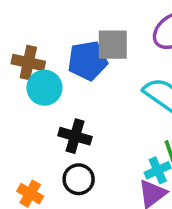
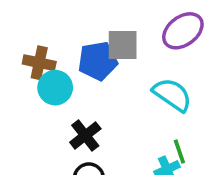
black cross: (75, 136) -> (85, 135), turned 36

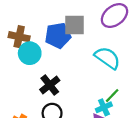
green line: (179, 151) -> (112, 96), turned 63

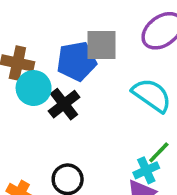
black cross: (50, 85) -> (64, 104), moved

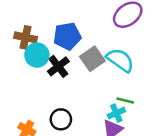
gray square: (102, 45) -> (92, 59), moved, turned -35
green line: (159, 152) -> (125, 100), turned 60

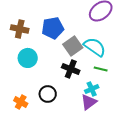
cyan circle: (37, 55) -> (28, 58), moved
black cross: (58, 66) -> (71, 69), moved, turned -30
green line: (125, 100) -> (101, 69), moved

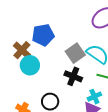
blue pentagon: (53, 28) -> (43, 35), moved
brown cross: (20, 29) -> (22, 50), moved, turned 30

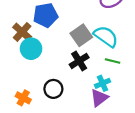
black cross: (73, 76) -> (79, 61), turned 36

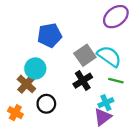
brown cross: (22, 32) -> (26, 84), moved
black circle: (53, 89) -> (46, 104), moved
orange cross: (23, 98) -> (15, 113), moved

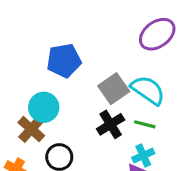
green line: (116, 81) -> (145, 124), moved

